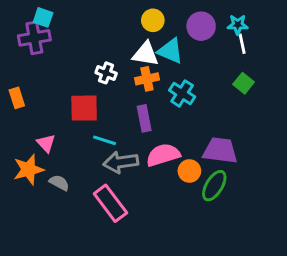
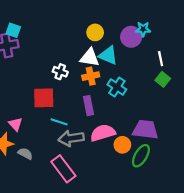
cyan star: (238, 25) -> (143, 29), moved
white line: (242, 44) -> (161, 59), moved

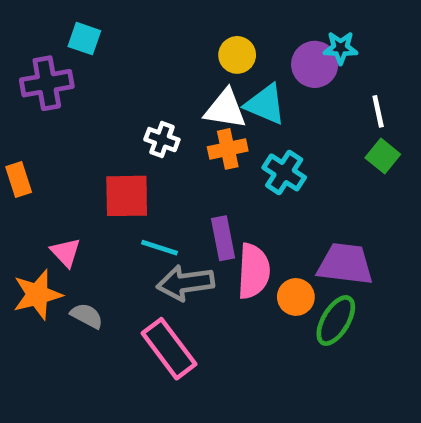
cyan square: (13, 30) -> (84, 39), moved
purple rectangle: (89, 106) -> (223, 238), moved
pink semicircle: (103, 133) -> (254, 271), turned 110

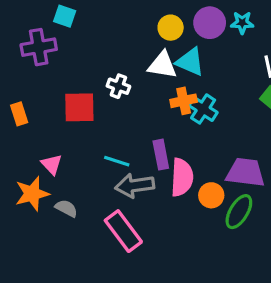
purple circle: (315, 64) -> (210, 23), moved
orange cross: (228, 149) -> (184, 101), moved
red square: (127, 196) -> (79, 107), moved

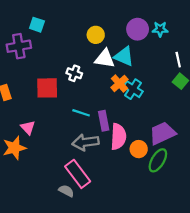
yellow circle: (171, 28) -> (96, 35), moved
orange cross: (184, 101) -> (119, 83), turned -30
cyan line: (117, 161) -> (81, 113), moved
purple trapezoid: (245, 172) -> (162, 133), turned -32
gray semicircle: (66, 208) -> (66, 191), moved

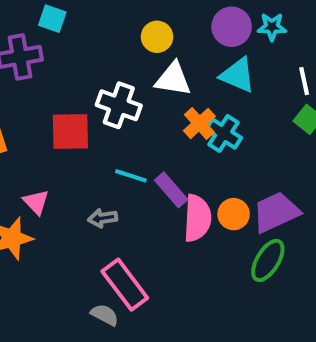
cyan triangle: (124, 56) -> (238, 75), moved
white cross: (74, 73) -> (119, 105), size x1.5
purple rectangle: (104, 121) -> (171, 190), turned -30
gray arrow: (86, 142) -> (103, 218), moved, size x0.6
orange circle: (139, 149) -> (234, 214), moved

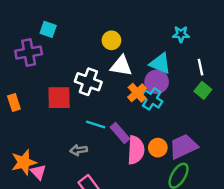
purple circle: (232, 27) -> (157, 82), moved
pink triangle: (36, 202) -> (38, 172), moved

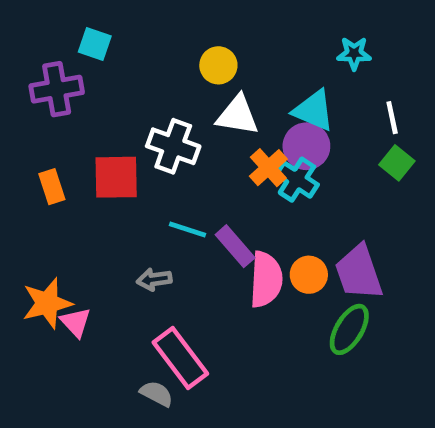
orange rectangle: (14, 102) -> (52, 187), moved
purple trapezoid: (183, 146) -> (359, 272), turned -84

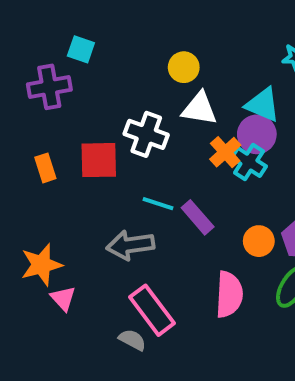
gray arrow: (154, 279) -> (130, 245), size x1.6
pink semicircle: (266, 279) -> (229, 294), moved
pink triangle: (76, 322) -> (63, 298), moved

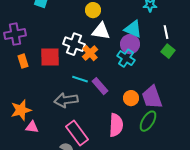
purple cross: (49, 87) -> (15, 34), moved
orange cross: (225, 152) -> (90, 53), moved
pink triangle: (63, 298) -> (32, 127), turned -40

